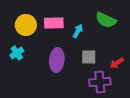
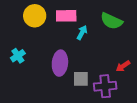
pink rectangle: (54, 23) -> (66, 16), moved
yellow circle: (26, 25) -> (35, 16), moved
gray square: (89, 57) -> (81, 79), moved

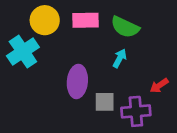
green semicircle: (111, 21) -> (125, 27), moved
cyan arrow: (82, 33) -> (120, 58), moved
cyan cross: (18, 56) -> (23, 52), moved, size x1.6

